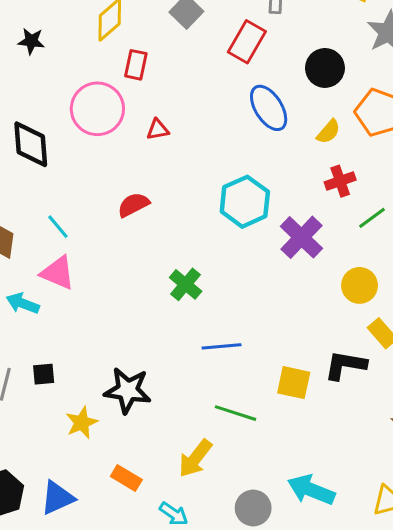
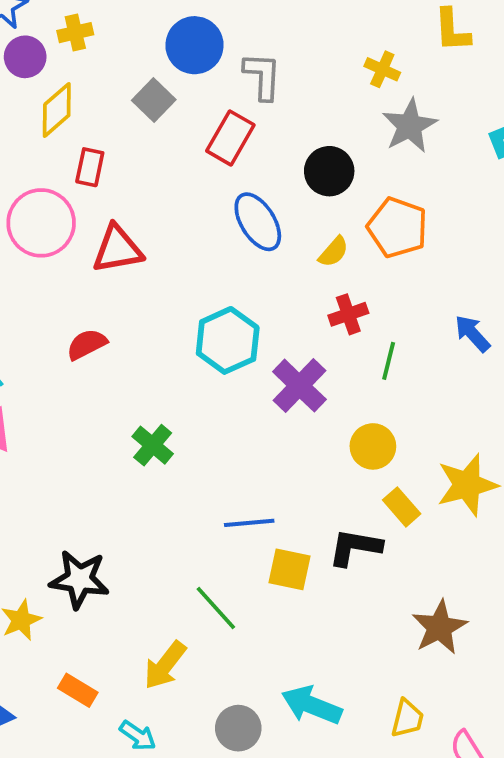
red triangle: (158, 130) -> (117, 249), size x1.8
green line: (372, 218) -> (389, 361), turned -40
blue line: (222, 346) -> (249, 523), moved
green line: (235, 413) -> (216, 608), turned 30

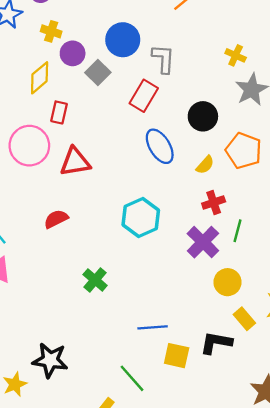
yellow cross: (75, 33) -> (51, 31), turned 30
purple circle: (25, 57) -> (73, 53), moved
purple cross: (299, 386) -> (203, 242), moved

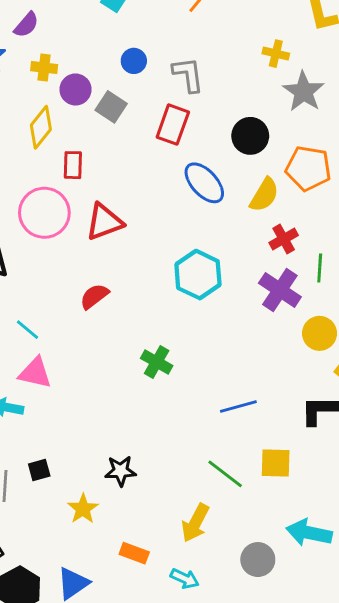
blue circle: (123, 40) -> (134, 61), size x0.6
yellow semicircle: (205, 165) -> (264, 195), size x1.4
yellow square: (177, 356) -> (276, 463), moved
black star: (50, 360) -> (121, 471), size x0.7

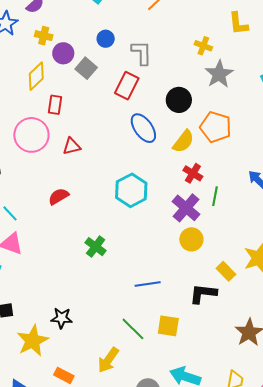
red triangle: (104, 222) -> (72, 146), size x0.7
red cross: (284, 239) -> (193, 173), turned -36
yellow circle: (320, 333) -> (191, 239), moved
yellow star: (83, 509) -> (33, 341), size x1.5

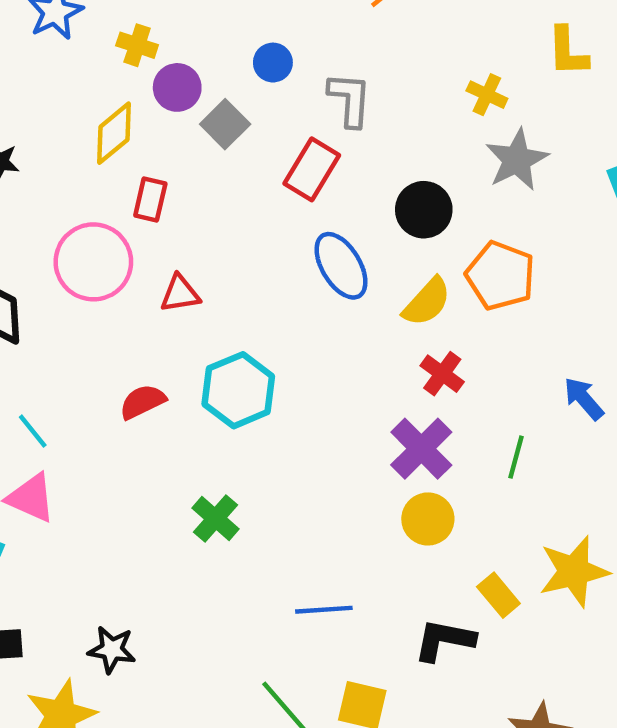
cyan hexagon: (131, 190) -> (238, 390), moved
green line: (215, 196) -> (516, 457), moved
black star: (62, 318) -> (112, 650), moved

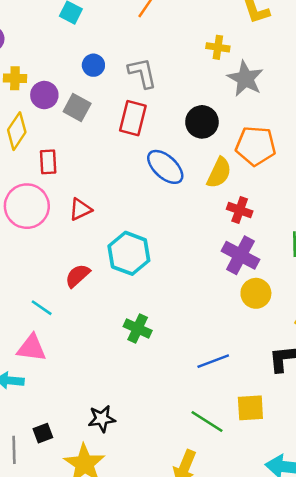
cyan line: (33, 431) -> (42, 308), moved

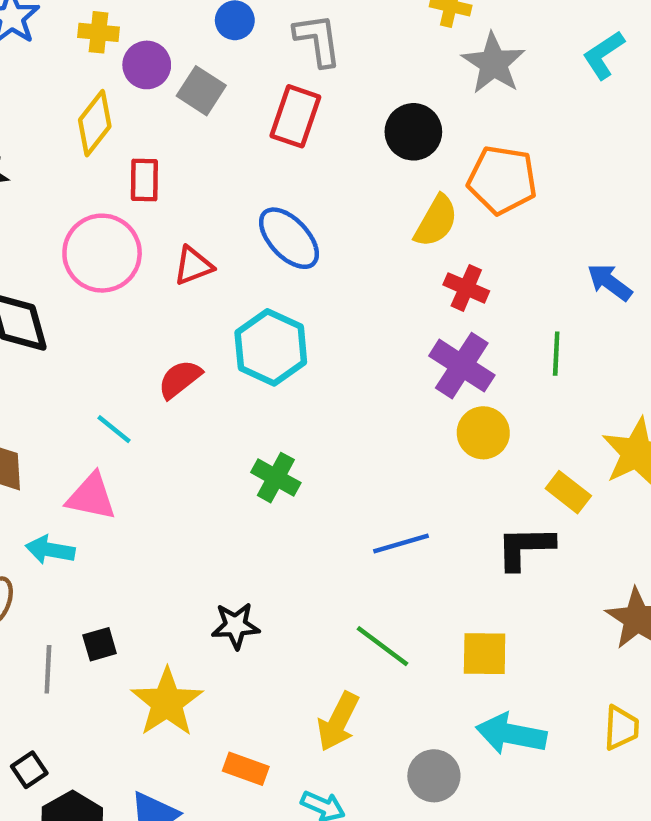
blue ellipse: (165, 167) -> (289, 238), moved
yellow square: (250, 408) -> (485, 654), moved
black star: (102, 419) -> (236, 626), moved

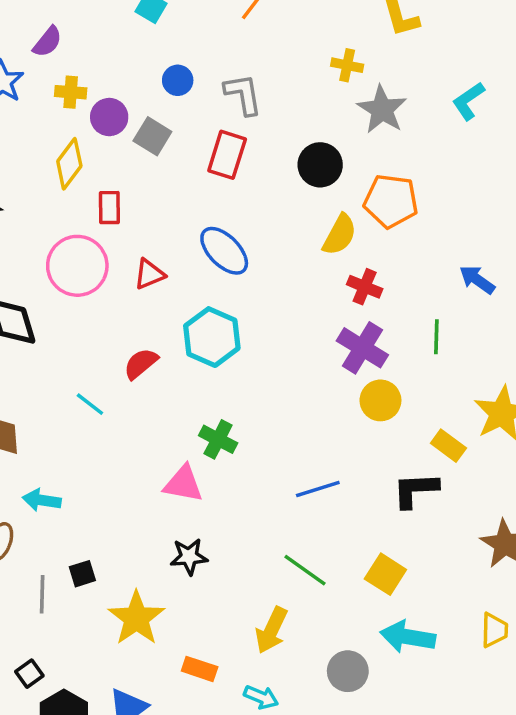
pink triangle: (91, 497) -> (183, 484), moved
yellow square: (485, 654) -> (385, 574), turned 33

